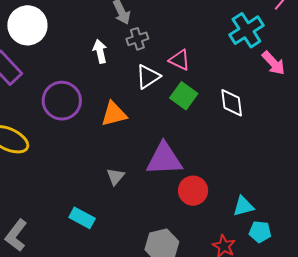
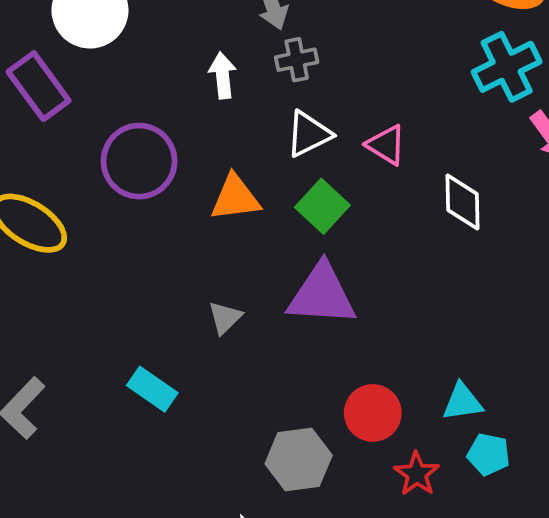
pink triangle: (180, 60) -> (386, 145), moved
green square: (184, 96) -> (322, 206), moved
red circle: (193, 191) -> (373, 413), moved

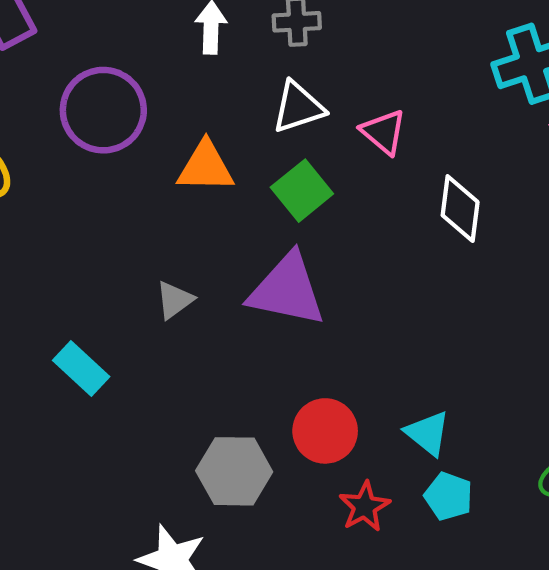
cyan triangle: (463, 402) -> (428, 433), turned 39

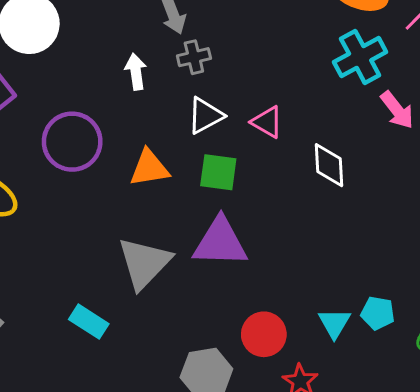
green square: (302, 191) -> (218, 172), turned -33
gray triangle: (174, 300) -> (144, 263), size x2.0
cyan triangle: (428, 433) -> (334, 323), turned 32
cyan pentagon: (449, 496) -> (378, 313), moved

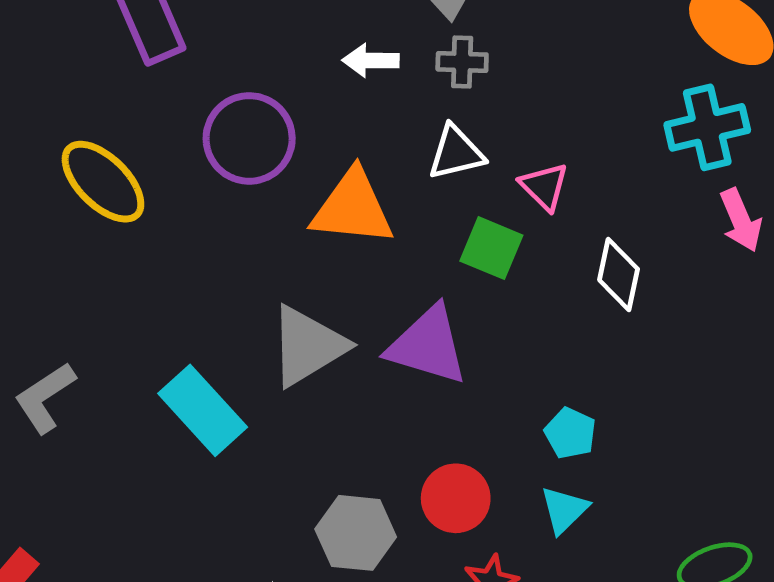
white arrow: (136, 72) -> (371, 60), turned -96
orange triangle: (149, 168) -> (352, 208), size x1.4
green square: (218, 172) -> (491, 248), moved
cyan pentagon: (378, 313) -> (570, 433), moved
cyan rectangle: (89, 322) -> (203, 410), size x1.5

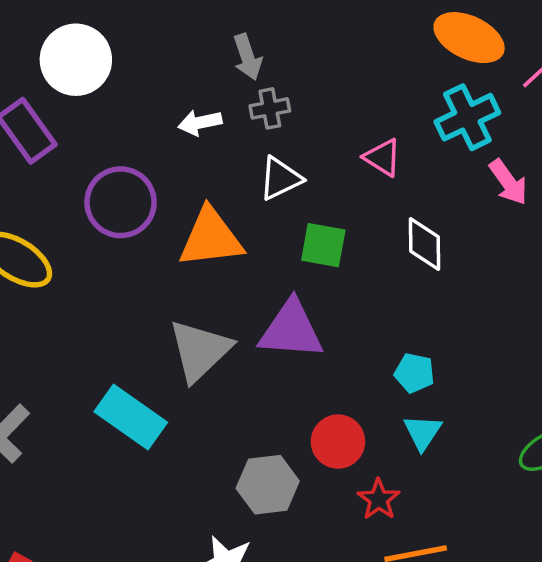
pink triangle: (544, 187) -> (382, 157), moved

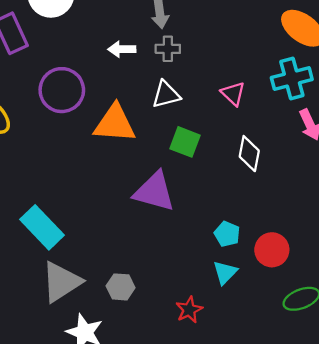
gray triangle: (200, 350) -> (61, 282), moved
red circle: (338, 442) -> (272, 250), moved
gray hexagon: (268, 485) -> (121, 287), size x0.7

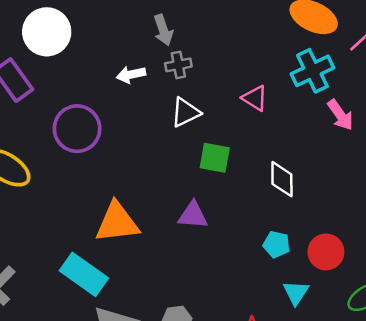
orange triangle: (115, 124) -> (117, 222), moved
white diamond: (249, 154) -> (282, 179), moved
purple triangle: (154, 192) -> (193, 215), size x0.7
cyan triangle: (225, 273) -> (296, 293), moved

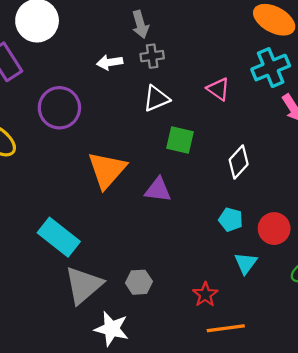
white diamond: (282, 179) -> (239, 162), turned 40
orange triangle: (117, 222) -> (107, 170), moved, turned -45

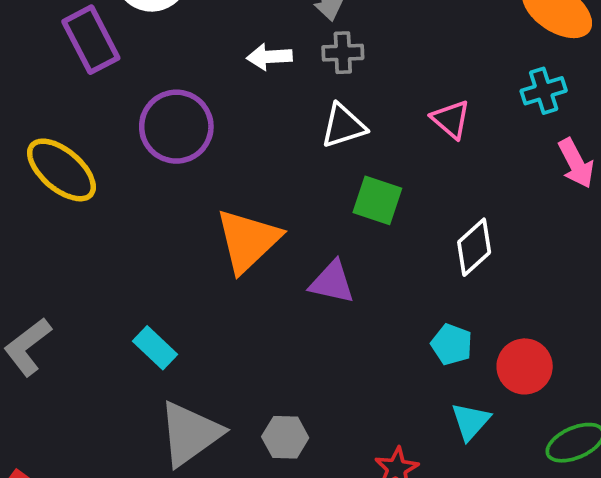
cyan cross: (271, 68) -> (544, 91), size x0.7
cyan rectangle: (59, 237) -> (155, 348), size x0.6

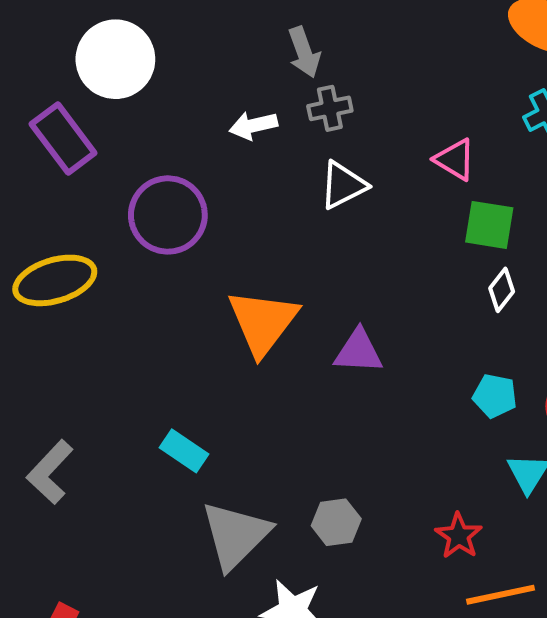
yellow ellipse: (61, 170) -> (55, 280), turned -48
green square: (377, 200) -> (489, 225), moved
white diamond: (474, 247) -> (502, 290), size x0.7

